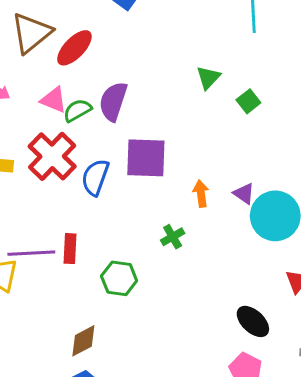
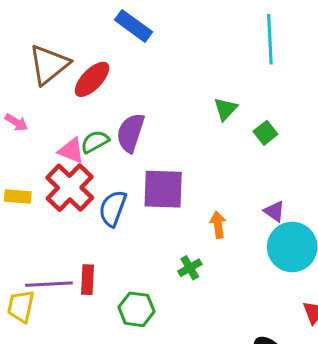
pink triangle: (54, 100) -> (71, 151), moved
purple triangle: (244, 194) -> (274, 211), moved

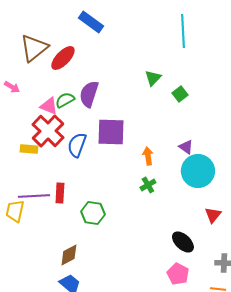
yellow rectangle: (18, 197) -> (29, 149), moved
green cross: (190, 268) -> (148, 185), moved

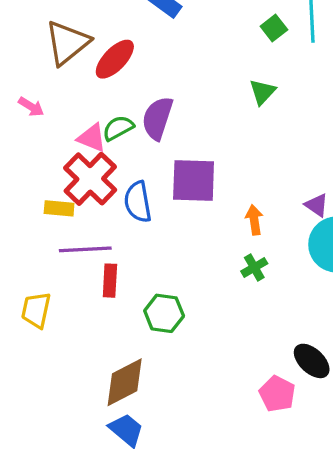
green square: (180, 94) -> (274, 28), moved
blue semicircle: (77, 145) -> (138, 202), turned -30
purple line: (34, 196) -> (85, 249), moved
brown diamond: (69, 255) -> (125, 382), size x1.4
pink pentagon: (178, 274) -> (277, 394), moved

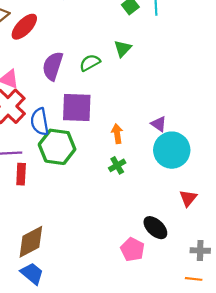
green semicircle: (118, 128) -> (90, 63), moved
green hexagon: (164, 313) -> (57, 147), moved, size x1.4

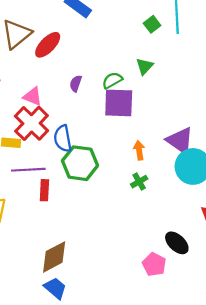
purple semicircle: (53, 66) -> (76, 84), size x0.6
purple square: (77, 107) -> (119, 103), moved
purple triangle: (159, 124) -> (180, 141), size x1.8

